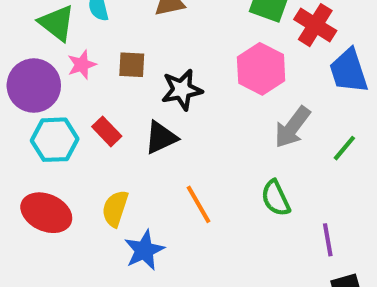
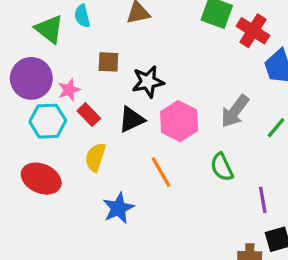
pink star: (82, 65) -> (69, 90), moved
pink hexagon: (261, 69) -> (179, 121), moved
yellow semicircle: (115, 209) -> (95, 157), moved

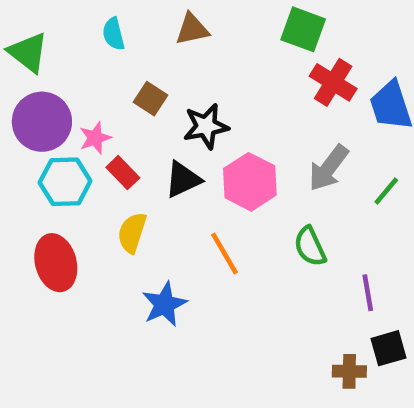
green triangle: (49, 29) -> (28, 52), moved
red cross: (253, 31) -> (333, 82), moved
brown square: (108, 62) -> (151, 99), turned 30
red ellipse: (41, 179) -> (56, 263), turned 51

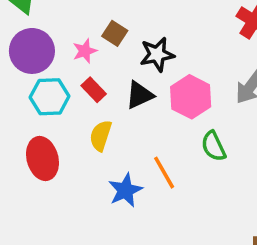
pink star: (95, 138) -> (85, 51), moved
green semicircle: (310, 246) -> (214, 146), moved
orange line: (224, 253) -> (164, 173), moved

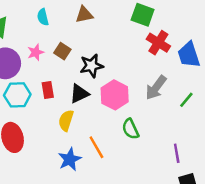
pink star: (85, 51) -> (36, 52), moved
red rectangle: (94, 90) -> (48, 90), turned 35
yellow semicircle: (101, 136) -> (66, 120), moved

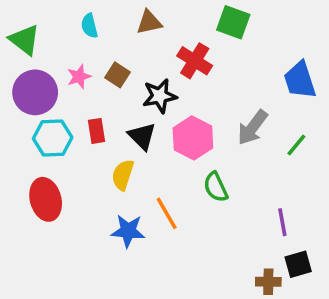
red cross: (158, 43) -> (195, 61), moved
black triangle: (79, 94) -> (142, 136), turned -50
blue star: (70, 159) -> (128, 231), turned 30

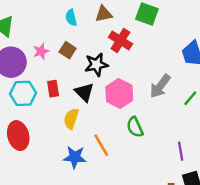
brown triangle: (149, 22) -> (104, 14), moved
cyan semicircle: (89, 26) -> (71, 18), moved

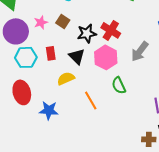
red cross: (120, 40) -> (111, 30), moved
yellow semicircle: (71, 119) -> (66, 78), turned 48
blue star: (75, 157) -> (49, 110), moved

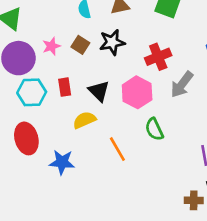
red cross: (111, 30) -> (158, 57), moved, turned 36
black star: (87, 33) -> (112, 42), moved

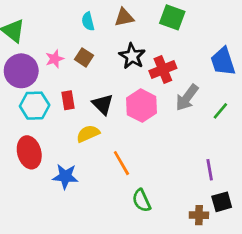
black star: (112, 42) -> (132, 56), moved, turned -30
green semicircle: (154, 129) -> (141, 200), moved

